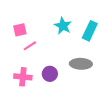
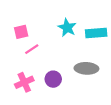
cyan rectangle: (90, 31) -> (96, 33), turned 60
pink cross: (23, 77) -> (24, 82), turned -30

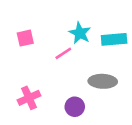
pink line: (32, 49) -> (63, 53), moved
purple circle: (53, 79) -> (75, 107), moved

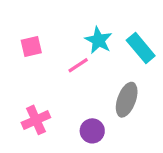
cyan rectangle: (114, 39) -> (141, 48), turned 55
gray ellipse: (103, 81) -> (127, 100), turned -72

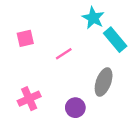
cyan star: (98, 40) -> (93, 18), moved

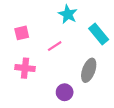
cyan star: (93, 18) -> (68, 14), moved
pink cross: (29, 99) -> (25, 68), moved, turned 30

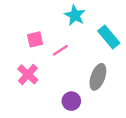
pink square: (22, 33) -> (35, 39), moved
pink cross: (25, 68) -> (28, 74), turned 36

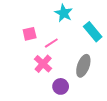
pink cross: (28, 74) -> (43, 64), moved

